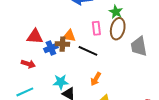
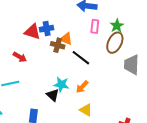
pink rectangle: (96, 28) -> (95, 26), moved
blue cross: (51, 48) -> (47, 29), moved
cyan star: (61, 82) -> (61, 85), moved

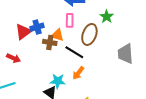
pink rectangle: (95, 26) -> (70, 20), moved
red triangle: (32, 32) -> (23, 32), turned -48
brown ellipse: (115, 43) -> (89, 34), moved
orange arrow: (82, 87) -> (78, 73), moved

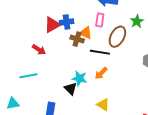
black line: (74, 52) -> (100, 52), turned -30

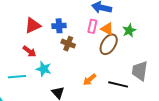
red triangle: (52, 25) -> (33, 26), moved
orange triangle: (86, 33) -> (107, 29), moved
black line: (100, 52) -> (118, 84), moved
cyan star: (79, 78) -> (44, 69), moved

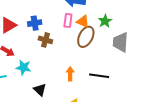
gray trapezoid: (140, 71) -> (121, 42), moved
orange arrow: (90, 80) -> (70, 74), turned 136

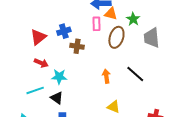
orange triangle: (83, 22) -> (111, 14), moved
black line: (99, 76) -> (135, 74), turned 42
black triangle: (40, 90) -> (57, 98), moved

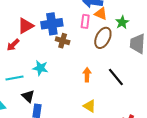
blue cross: (64, 31) -> (52, 24), size x1.5
red arrow: (41, 63) -> (13, 45), moved, turned 104
black triangle: (57, 98) -> (28, 96), moved

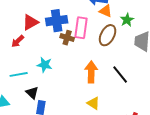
pink rectangle: (85, 21) -> (81, 28), moved, size x1.5
orange arrow: (87, 75) -> (91, 72), size x1.5

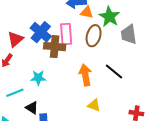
green star: (127, 20) -> (109, 17), size x1.5
blue cross: (57, 21) -> (41, 32), turned -30
brown cross: (67, 38) -> (55, 47), size x1.5

